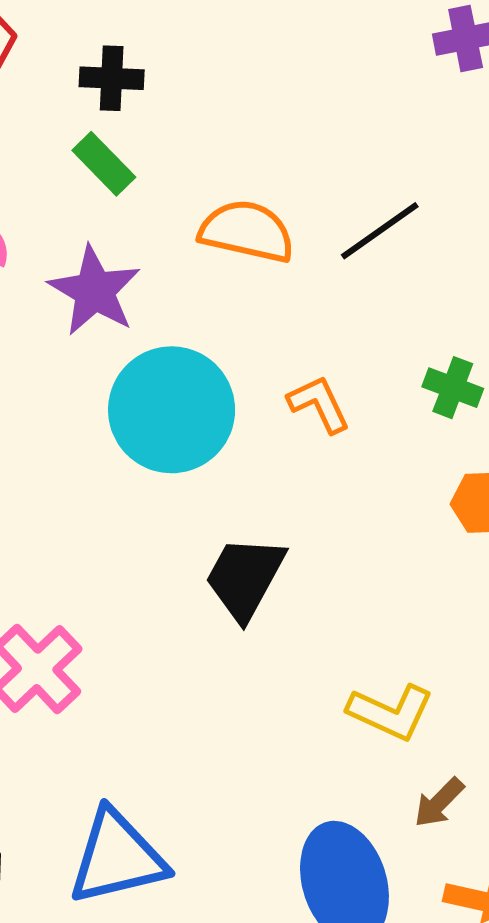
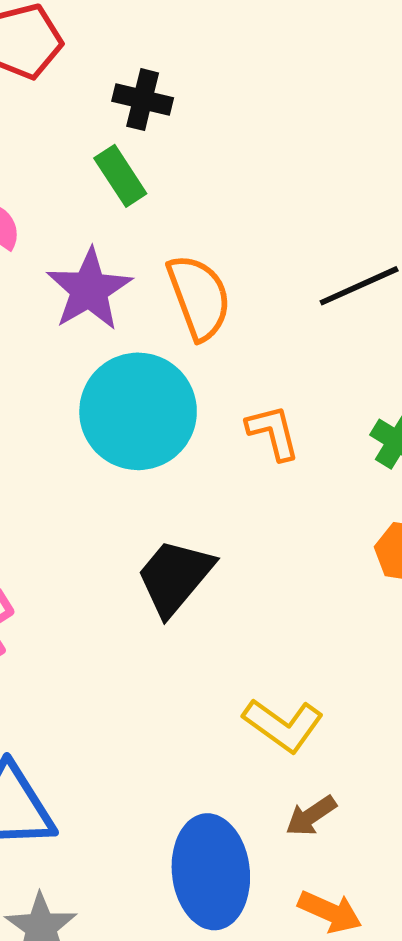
orange semicircle: (247, 231) -> (199, 297), moved, turned 46

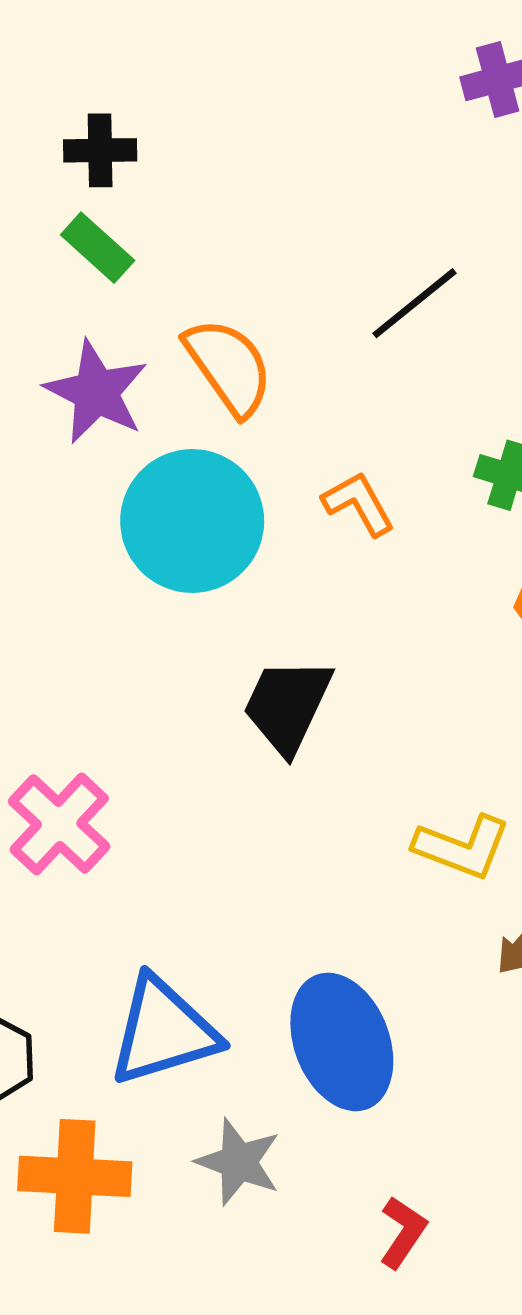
blue ellipse: (211, 872) -> (342, 1042), moved

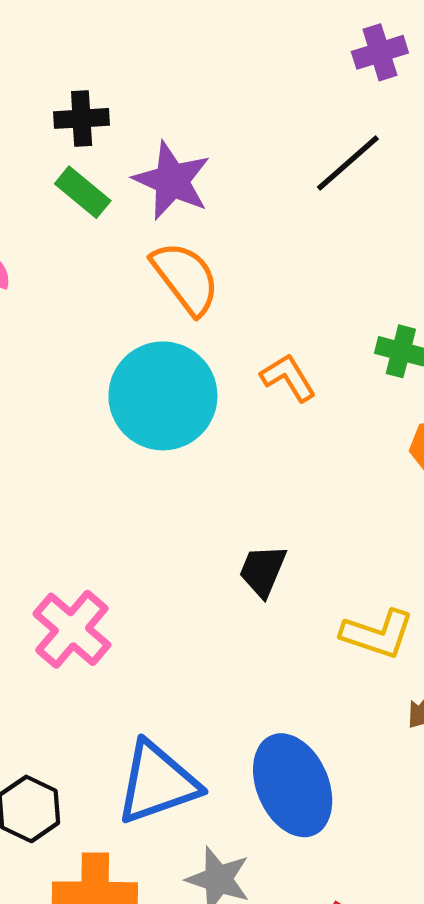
black line: (414, 303) -> (348, 163), moved
purple star: (96, 392) -> (172, 181), moved
black trapezoid: (287, 705) -> (263, 571), moved, size x0.7

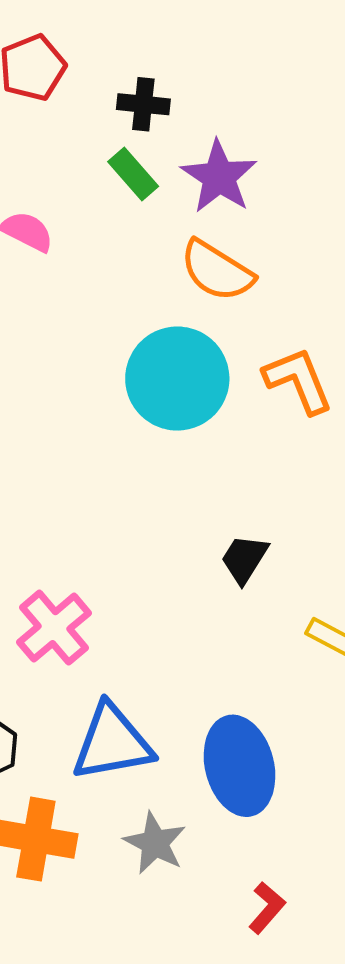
orange semicircle: (186, 278) -> (217, 271), turned 150
orange L-shape: (288, 378) -> (298, 381), size x1.4
pink cross: (72, 629) -> (54, 628), moved

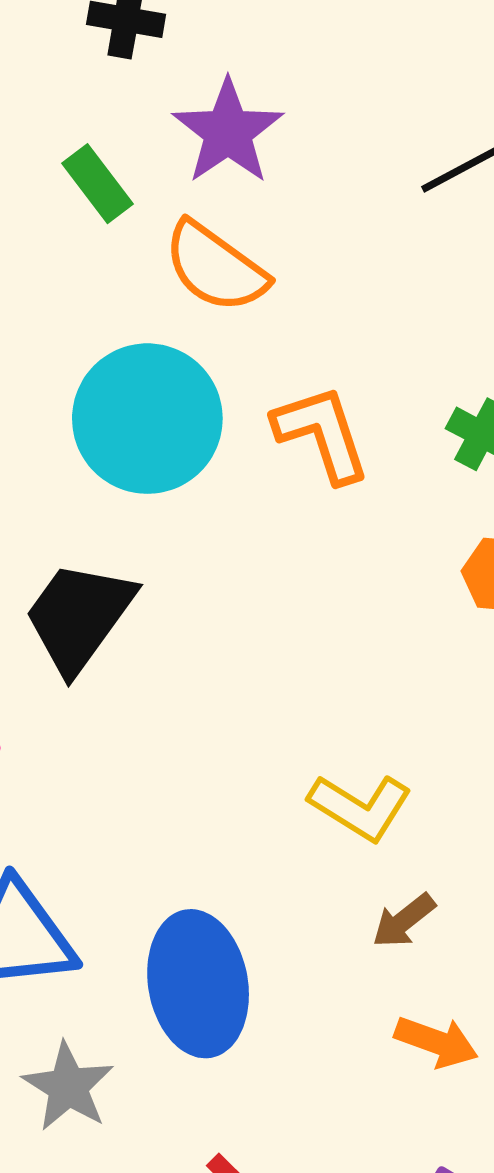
green rectangle: (133, 174) -> (97, 184), moved
black trapezoid: (244, 559) -> (79, 617), moved, size x1.6

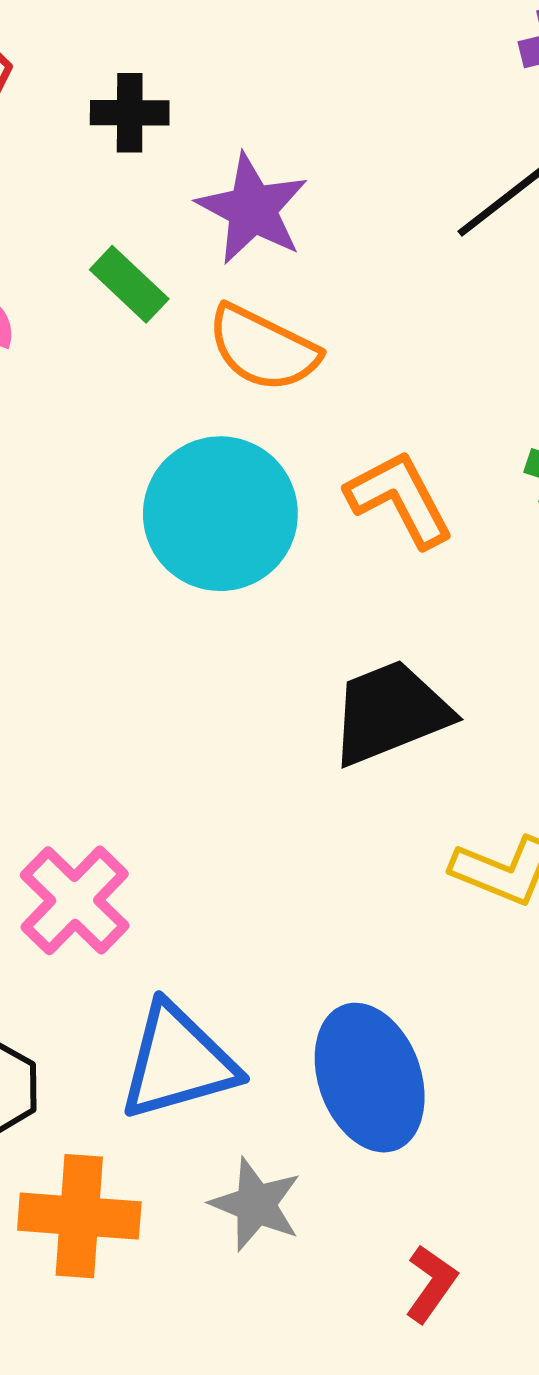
black trapezoid: (79, 617) -> (390, 713), moved, turned 42

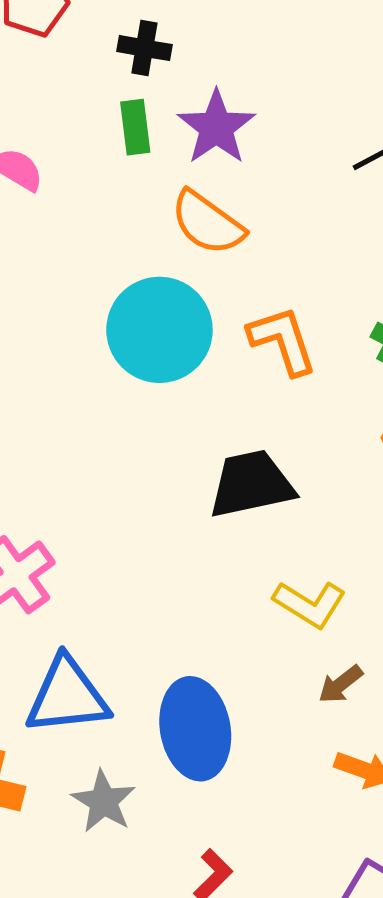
green rectangle: (129, 284) -> (135, 127), moved, turned 30

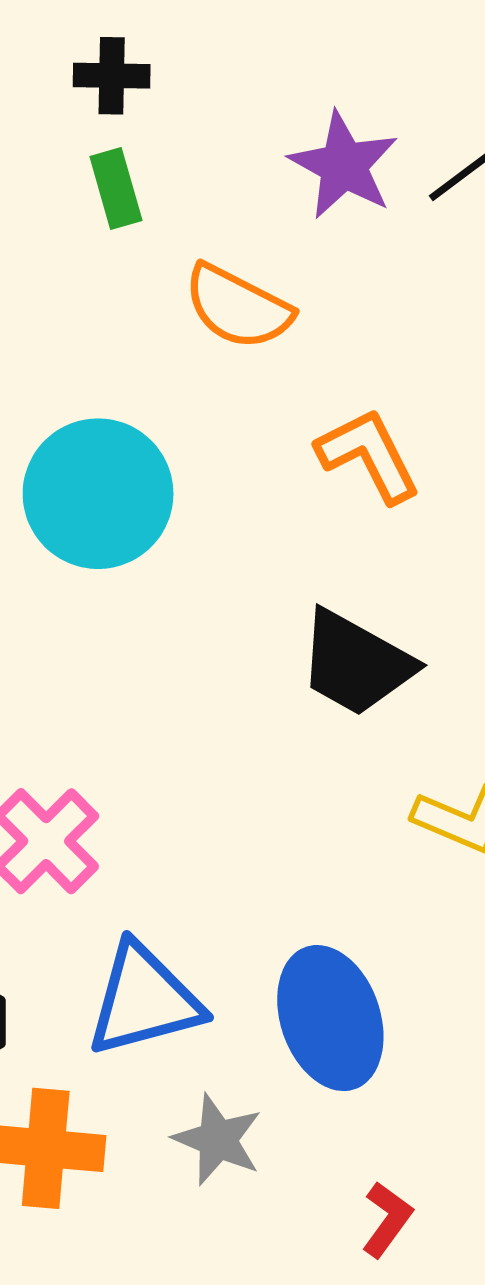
purple star: (216, 127) -> (344, 165), moved
cyan circle: (159, 330) -> (98, 494), moved
black trapezoid: (251, 484) -> (356, 663), turned -130

